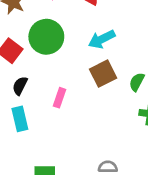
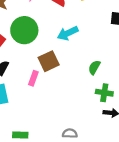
brown square: (103, 74) -> (49, 61), moved

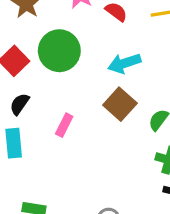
brown square: (49, 61) -> (120, 104), moved, turned -30

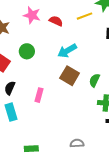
green circle: (59, 51) -> (27, 51), size x0.6

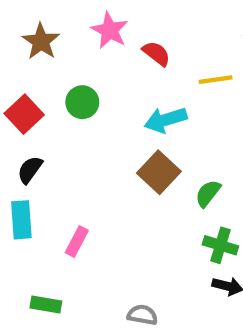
yellow line: (85, 16) -> (216, 80), moved
pink rectangle: (39, 95) -> (77, 241), moved

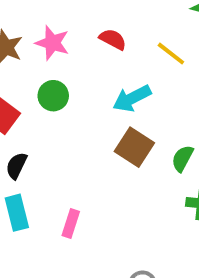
pink star: (110, 30) -> (52, 43), moved
yellow line: (216, 80) -> (171, 54), turned 56

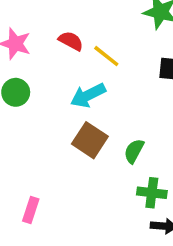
yellow line: (171, 54) -> (106, 56), moved

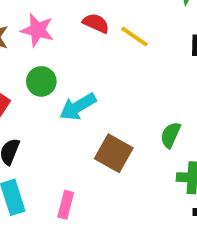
cyan arrow: (88, 95) -> (78, 107), moved
brown square: (90, 140) -> (114, 153), moved

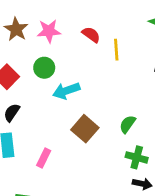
pink star: (37, 30) -> (49, 31), turned -30
yellow line: (135, 37) -> (116, 50), turned 40

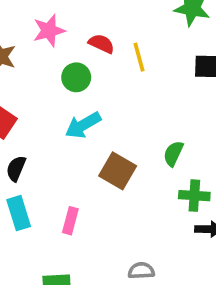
pink star: (49, 31) -> (49, 31), moved
green circle: (44, 68) -> (76, 77), moved

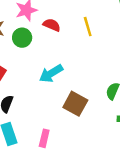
red semicircle: (101, 44) -> (52, 25), moved
green circle: (76, 77) -> (22, 38), moved

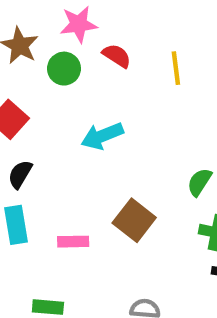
brown square: (75, 104) -> (134, 220), moved
pink rectangle: (44, 138) -> (73, 242), turned 66

